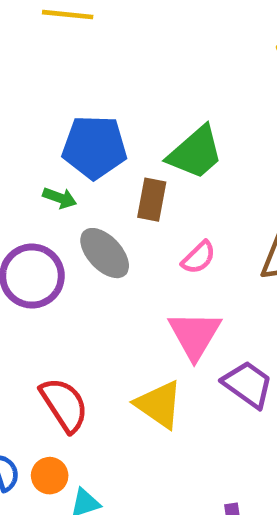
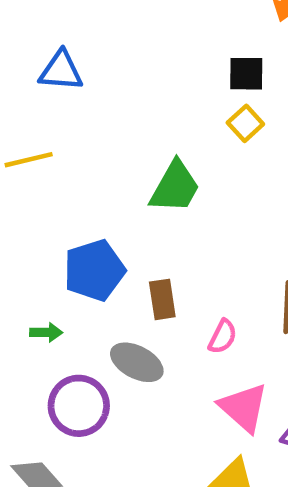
green trapezoid: (195, 153) -> (175, 187), moved
green arrow: (60, 198) -> (46, 332), moved

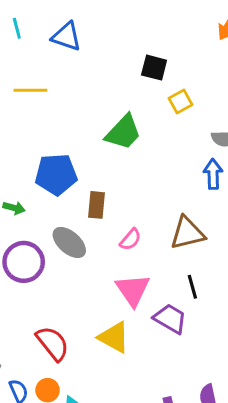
black square: (246, 74) -> (154, 68), moved

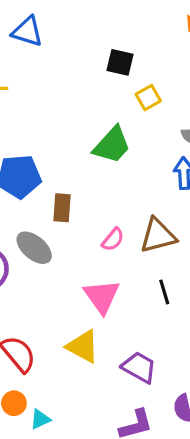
green trapezoid: (123, 132) -> (112, 145), moved
pink semicircle: (130, 239) -> (113, 239), moved
purple trapezoid: (170, 319) -> (139, 367), moved

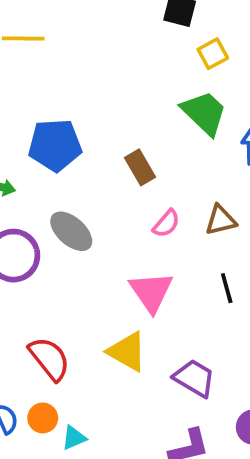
green trapezoid: (112, 145) -> (204, 113), moved, turned -90
brown rectangle: (62, 208) -> (140, 167), moved, turned -36
brown triangle: (158, 236) -> (221, 220), size x0.7

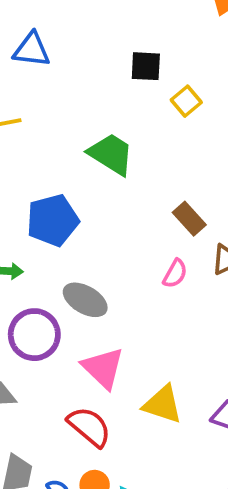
green trapezoid: (204, 113) -> (111, 154), moved
brown rectangle: (140, 167) -> (189, 219), moved
pink triangle: (151, 292) -> (103, 368), moved

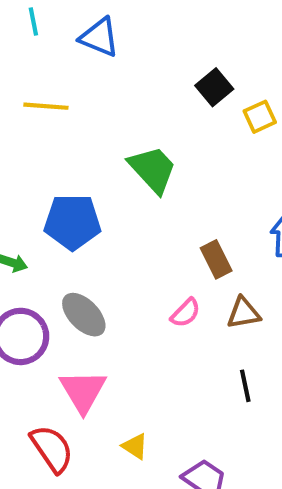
black square: (146, 66) -> (214, 87), turned 32
yellow square: (186, 101) -> (260, 117), moved
yellow triangle: (163, 404) -> (135, 446), size x0.6

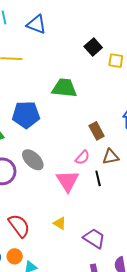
yellow square: (260, 117) -> (116, 61), turned 35
green trapezoid: (153, 169) -> (64, 88), turned -40
black line: (245, 386) -> (98, 178), moved
pink triangle: (83, 391) -> (68, 181), moved

